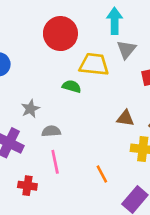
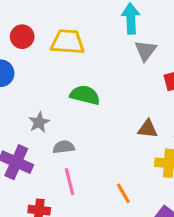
red circle: (60, 34) -> (22, 37), moved, size x0.6
yellow trapezoid: (94, 64) -> (67, 42), moved
green semicircle: (72, 86) -> (85, 95), size x1.4

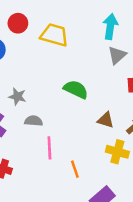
green semicircle: (85, 95) -> (76, 89), moved
gray star: (39, 122) -> (17, 97), turned 30
pink line: (70, 182) -> (49, 148), moved

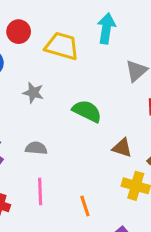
cyan arrow: (110, 26) -> (106, 28), moved
gray star: (17, 97) -> (33, 93), moved
pink line: (49, 148) -> (40, 191), moved

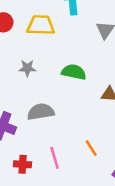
gray semicircle: (36, 148) -> (41, 112), size x1.5
pink line: (40, 191) -> (55, 158), moved

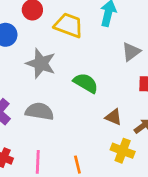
gray star: (27, 68) -> (41, 63), size x1.6

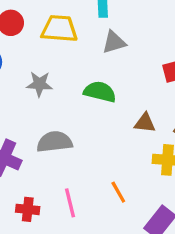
gray triangle: (131, 52) -> (114, 42), moved, turned 36
gray star: (41, 63) -> (39, 84), size x0.7

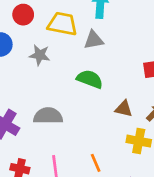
gray triangle: (114, 42) -> (94, 40), moved
gray star: (39, 84) -> (40, 55), moved

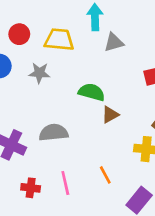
gray triangle: (94, 40) -> (114, 42), moved
brown triangle: (124, 109) -> (110, 115), moved, turned -36

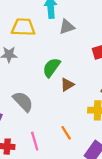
green semicircle: (92, 92) -> (51, 67), turned -66
gray semicircle: (54, 133) -> (23, 101), turned 55

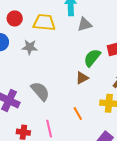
green semicircle: (51, 67) -> (92, 58), moved
orange line: (66, 133) -> (78, 113), moved

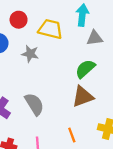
green semicircle: (92, 58) -> (85, 69), moved
brown triangle: (82, 78) -> (83, 97), size x1.5

